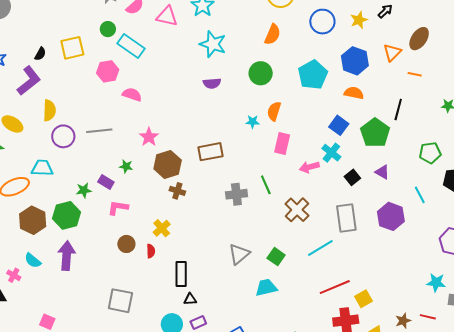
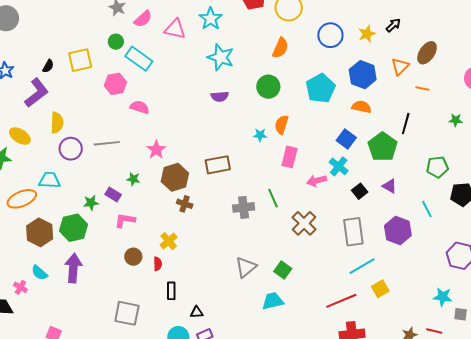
cyan line: (320, 248) -> (362, 266), moved
black rectangle: (181, 274) -> (171, 291), moved, size x0.7
yellow square: (364, 299) -> (380, 289), moved

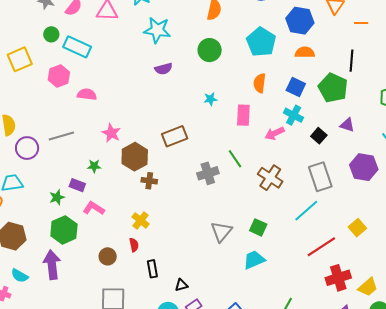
orange semicircle: (282, 125) -> (260, 83), moved
pink L-shape: (125, 220) -> (94, 208), turned 35
green hexagon: (74, 228) -> (64, 230), moved
brown circle: (133, 257) -> (108, 256), moved
cyan line: (362, 266) -> (306, 211), moved

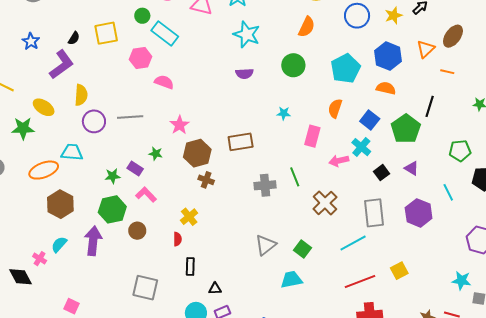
brown circle: (108, 256) -> (137, 231), moved
cyan semicircle: (20, 276) -> (59, 244), turned 90

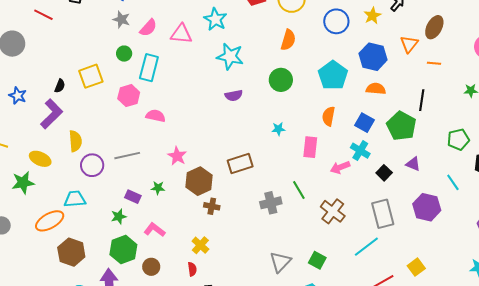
cyan rectangle: (165, 34) -> (149, 68), turned 76
purple rectangle: (135, 169) -> (133, 197), moved

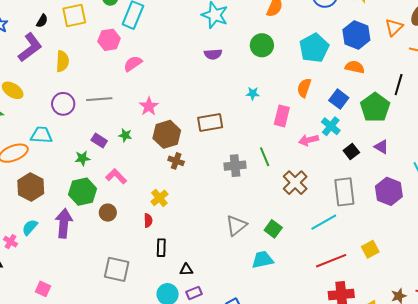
pink semicircle: (156, 116) -> (133, 64), turned -54
yellow semicircle: (75, 141) -> (62, 61), moved

